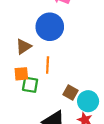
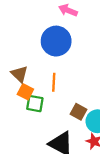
brown triangle: (24, 46) -> (20, 74), moved, turned -42
orange square: (21, 74) -> (25, 92), turned 32

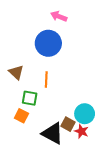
orange square: (25, 92) -> (21, 116), moved
brown square: (79, 112) -> (68, 124), moved

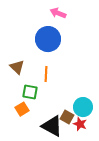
orange square: (21, 116) -> (22, 109), turned 32

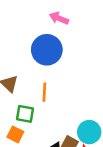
orange square: (22, 109) -> (15, 134), turned -32

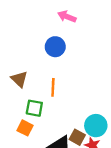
blue circle: (47, 50) -> (55, 47), size x0.7

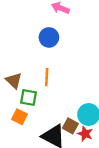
brown triangle: (19, 79) -> (14, 81), moved

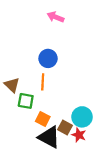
blue circle: (49, 37) -> (48, 58), moved
orange square: (19, 117) -> (43, 119), moved

